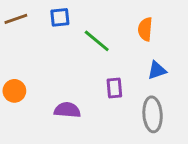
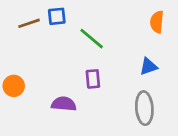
brown line: (16, 19) -> (29, 23), moved
orange semicircle: (145, 29) -> (157, 22), moved
purple rectangle: (114, 88) -> (93, 79), moved

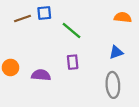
orange semicircle: (157, 22) -> (123, 17), turned 91
purple semicircle: (64, 104) -> (41, 75), moved

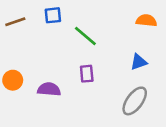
brown line: (22, 18) -> (15, 22), moved
gray ellipse: (113, 85) -> (135, 101), turned 40

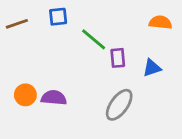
purple rectangle: (87, 74) -> (118, 58), moved
orange circle: (13, 80) -> (25, 95), moved
gray ellipse: (135, 101) -> (119, 105), moved

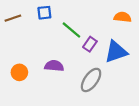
purple rectangle: (118, 58) -> (90, 44), turned 40
blue triangle: (152, 68) -> (116, 52), size x1.6
purple semicircle: (54, 98) -> (54, 66), moved

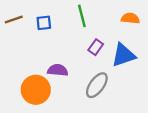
blue square: (44, 13) -> (44, 23), moved
green line: (71, 30) -> (82, 16), moved, turned 36
orange circle: (19, 72) -> (36, 90), moved, size x1.6

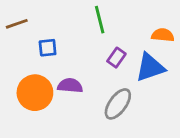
orange semicircle: (130, 18) -> (163, 35), moved
blue square: (44, 23) -> (48, 48), moved
orange circle: (36, 90) -> (35, 93), moved

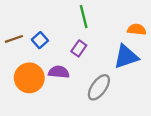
brown line: (17, 24) -> (14, 39), moved
blue square: (48, 48) -> (40, 40), turned -35
purple rectangle: (116, 58) -> (79, 48), moved

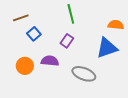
brown line: (14, 39) -> (21, 18), moved
orange circle: (29, 78) -> (25, 66), size x0.7
gray ellipse: (99, 87) -> (84, 74), turned 75

